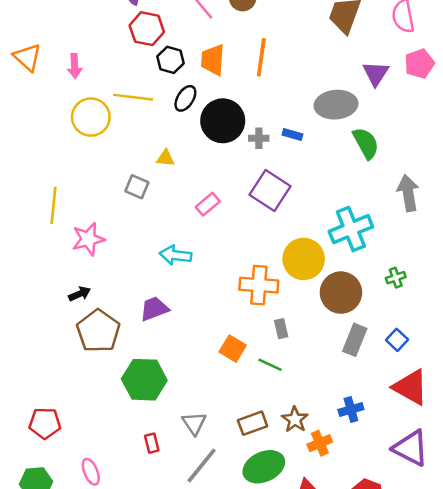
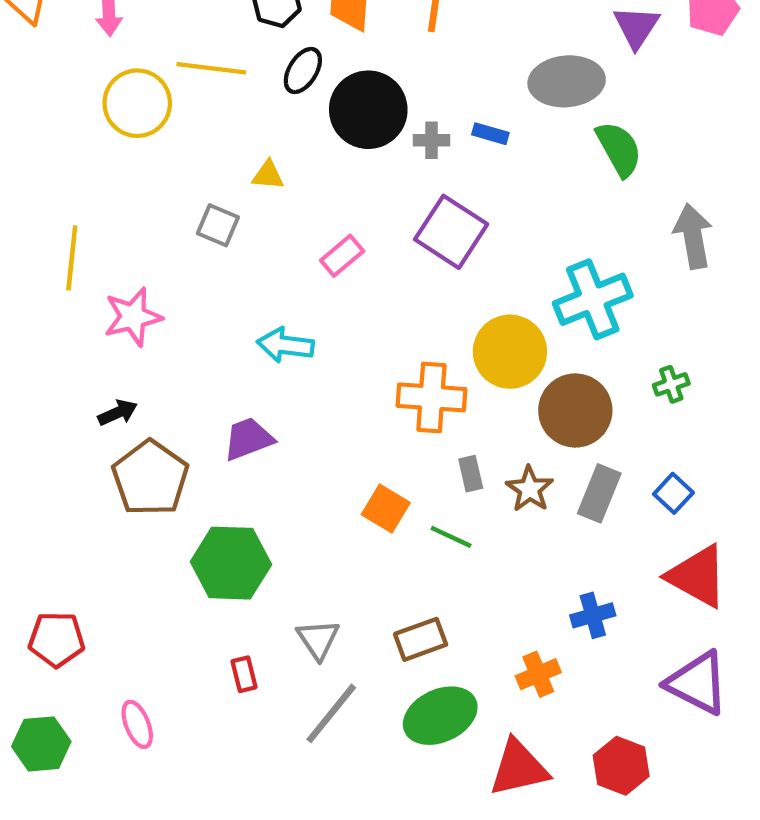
brown star: (295, 419) -> (530, 489), moved

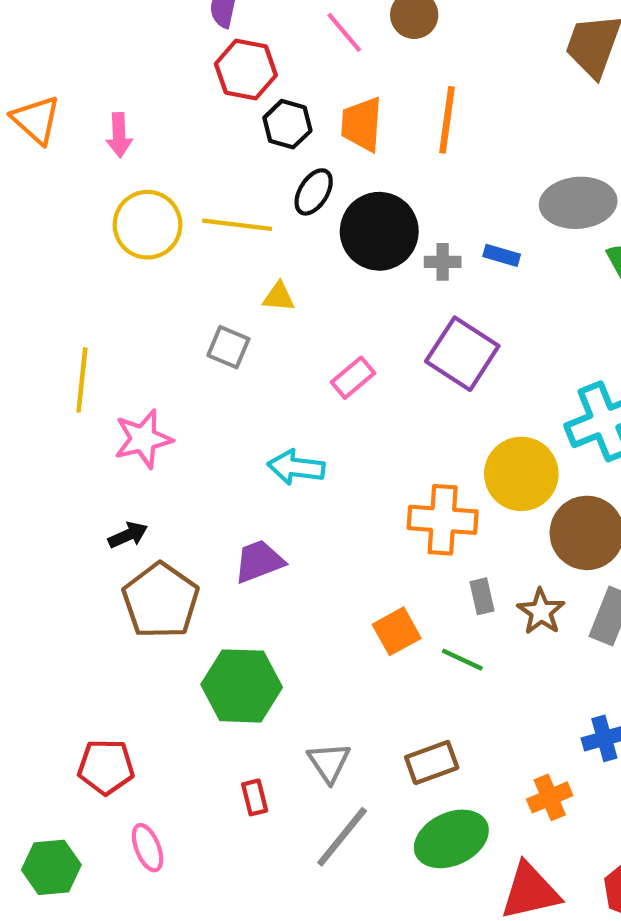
yellow line: (211, 68) -> (237, 225), moved
orange square: (386, 509) -> (397, 631), turned 30
red pentagon: (57, 639) -> (106, 767), moved

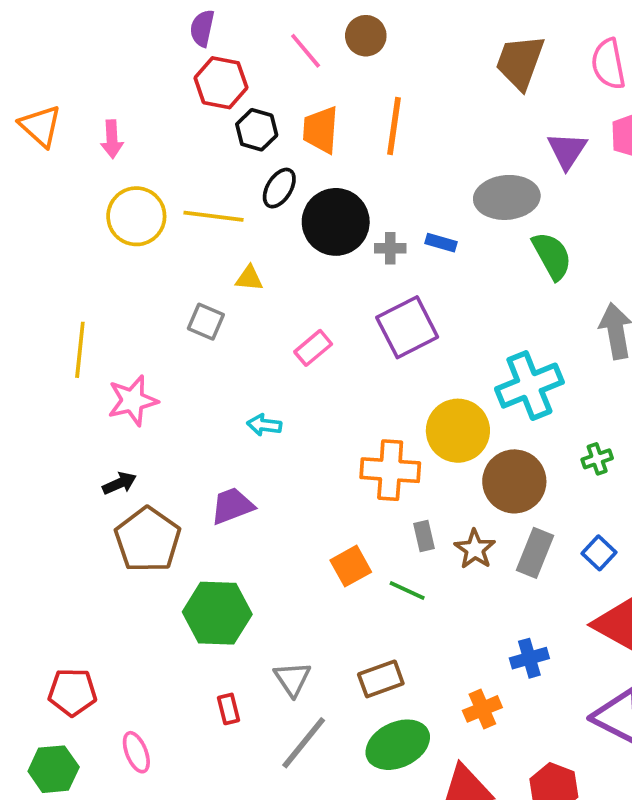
purple square: (462, 354) -> (407, 327), turned 30
cyan arrow: (296, 467) -> (264, 425), size x0.7
red pentagon: (106, 767) -> (72, 692), moved

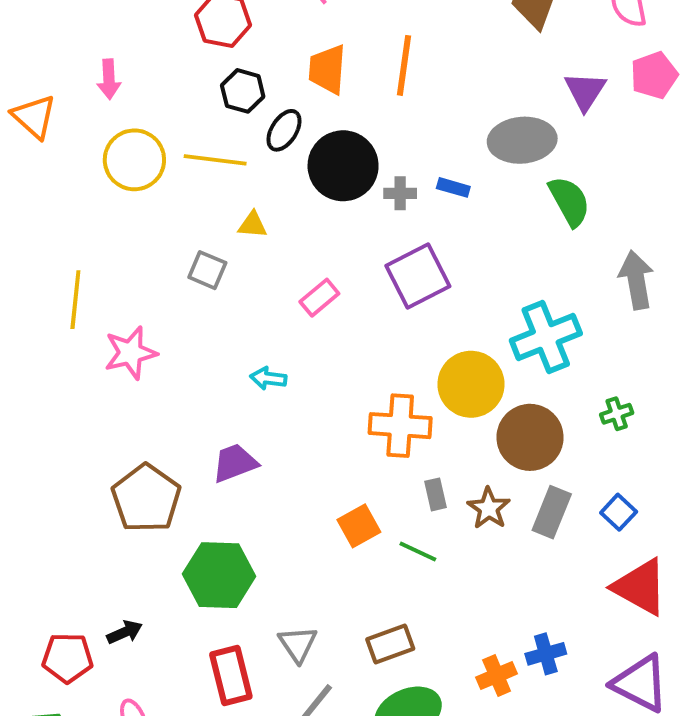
orange triangle: (40, 126) -> (34, 117), moved
black hexagon: (257, 130) -> (243, 91), moved
black arrow: (119, 483) -> (125, 632), moved
blue cross: (529, 658) -> (546, 654), moved
red rectangle: (228, 709) -> (231, 676), size x1.8

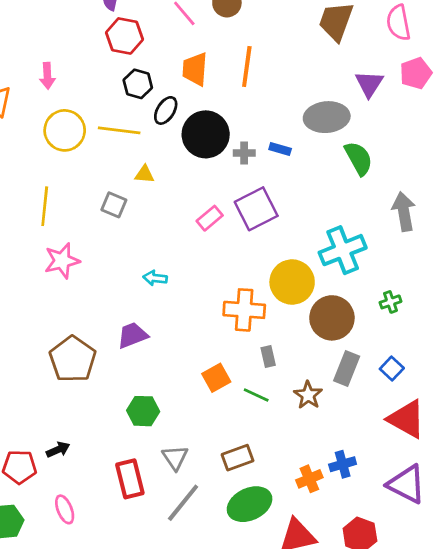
pink rectangle: (319, 298) -> (210, 218), moved
yellow line: (75, 300) -> (45, 206), moved
brown star: (489, 508) -> (308, 395), moved
green hexagon: (219, 575) -> (143, 411), moved, size x0.7

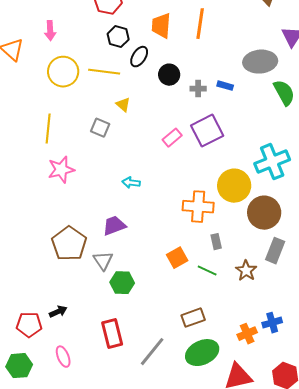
black circle: (206, 134) -> (169, 75), size x0.6
yellow triangle: (144, 174) -> (123, 105), turned 35
gray triangle: (175, 458) -> (103, 261), moved

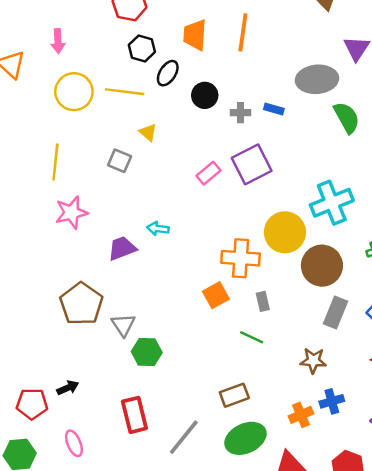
purple trapezoid: (114, 226) -> (122, 248), moved
orange square: (177, 258) -> (216, 295), moved
brown star: (246, 271) -> (313, 361), moved, turned -30

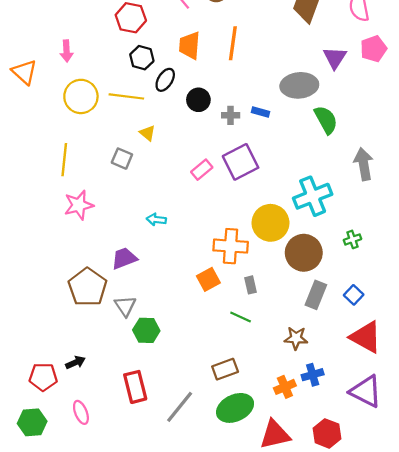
purple trapezoid: (122, 248) -> (124, 258), moved

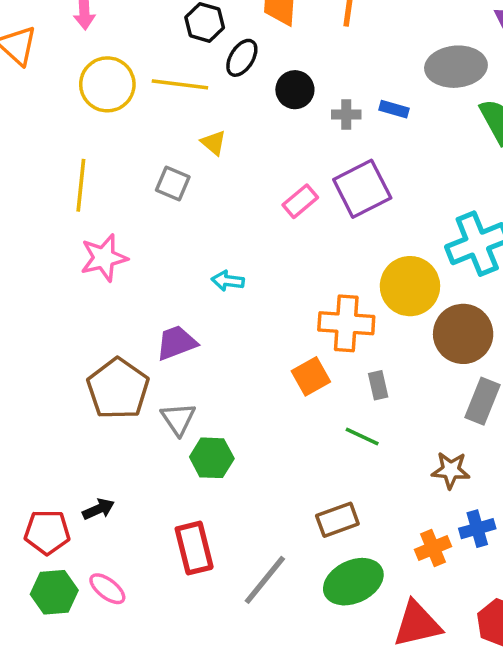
pink ellipse: (81, 412) -> (107, 589), turned -30
green hexagon: (32, 422) -> (54, 592), moved

